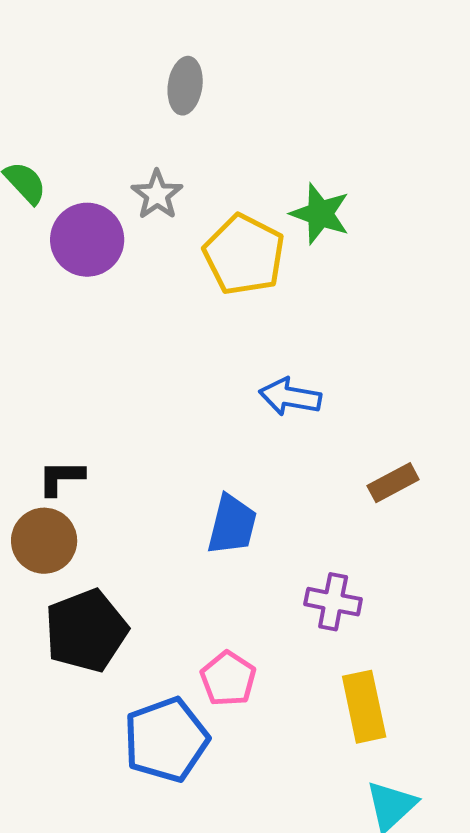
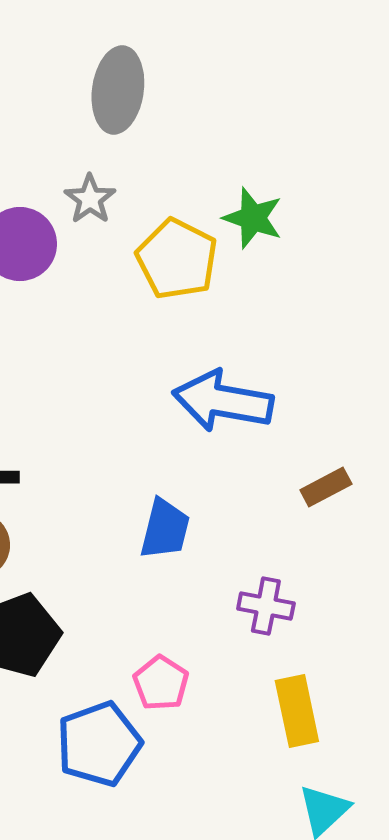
gray ellipse: (185, 86) -> (118, 90), size x1.5
blue arrow: (290, 397) -> (223, 401), size x1.6

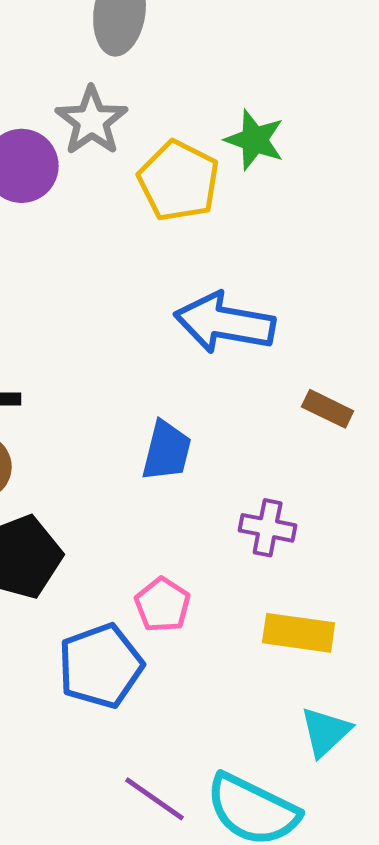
gray star: (90, 199) -> (92, 121), size x1.4
brown rectangle: (326, 487) -> (328, 409), turned 54
yellow rectangle: (297, 711) -> (299, 633), turned -70

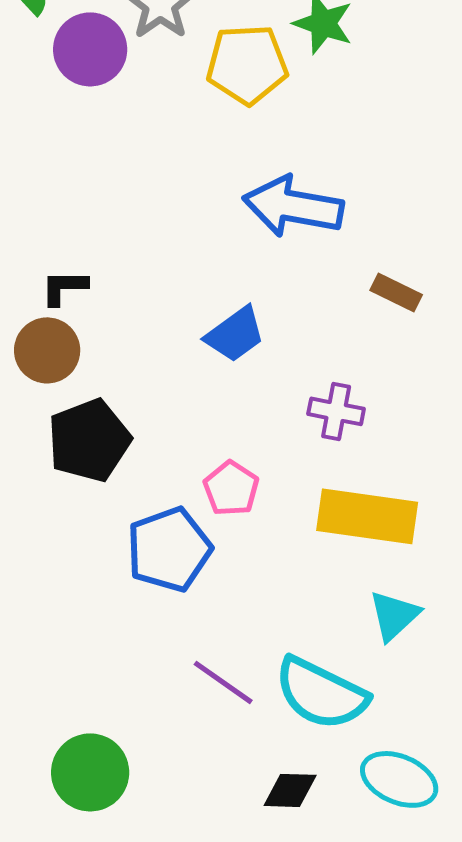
yellow pentagon: (179, 181) -> (247, 64), turned -30
blue trapezoid: (167, 451) -> (235, 334), turned 40
yellow rectangle: (299, 633) -> (367, 516), size x1.4

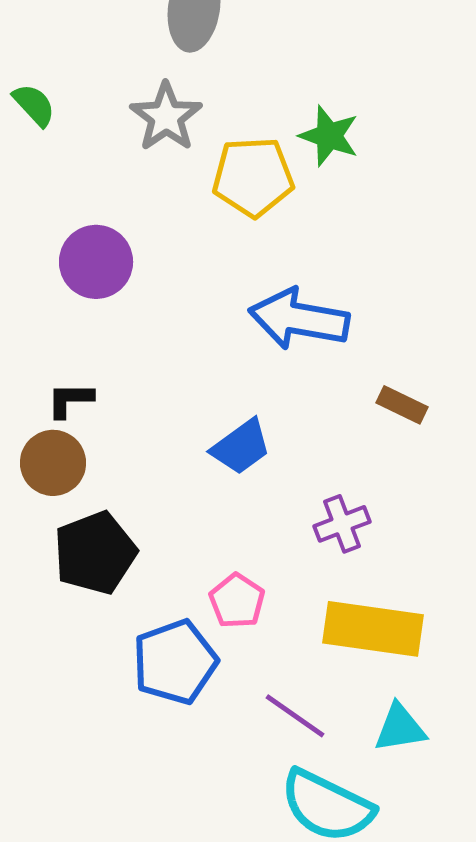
purple circle: (90, 49) -> (96, 262), moved
purple cross: (336, 411) -> (342, 524), turned -32
cyan triangle: (394, 615) -> (400, 728), turned 34
purple line: (223, 682) -> (295, 716), moved

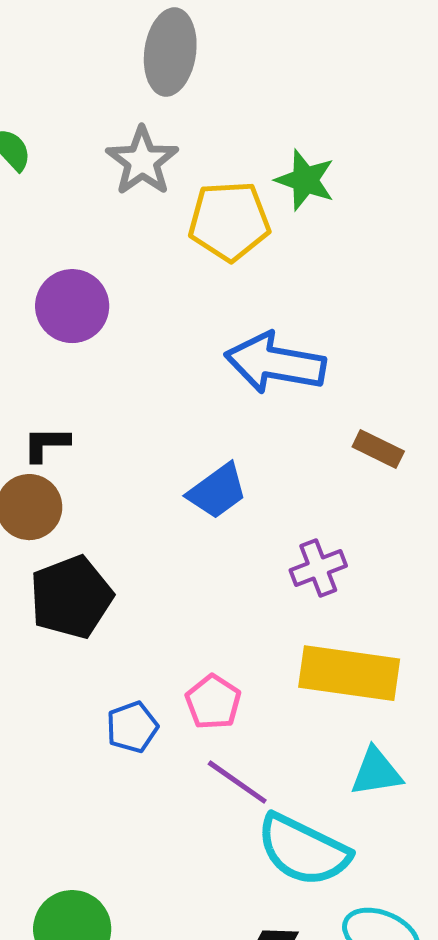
pink pentagon: (237, 601) -> (213, 702), moved
blue pentagon: (175, 662) -> (132, 727), moved, size x0.6
purple line: (295, 716) -> (237, 782), moved

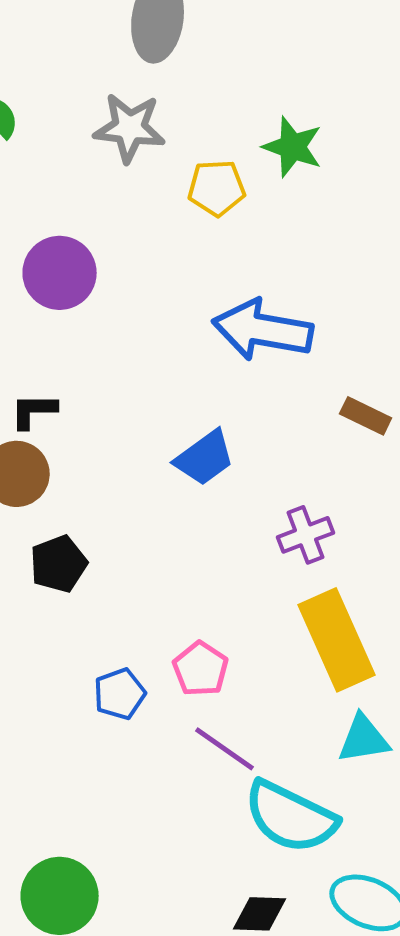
gray star: (142, 161) -> (130, 128), turned -30
yellow pentagon: (229, 221) -> (217, 188), size x0.7
black pentagon: (71, 597) -> (59, 564), size x0.7
yellow rectangle: (349, 673) -> (337, 640), turned 58

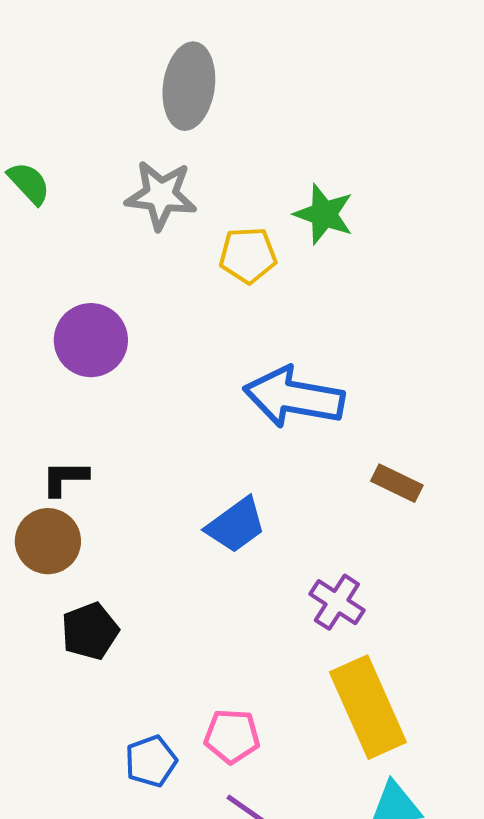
purple cross: (306, 535) -> (337, 602), turned -36
pink pentagon: (201, 669) -> (232, 736), turned -30

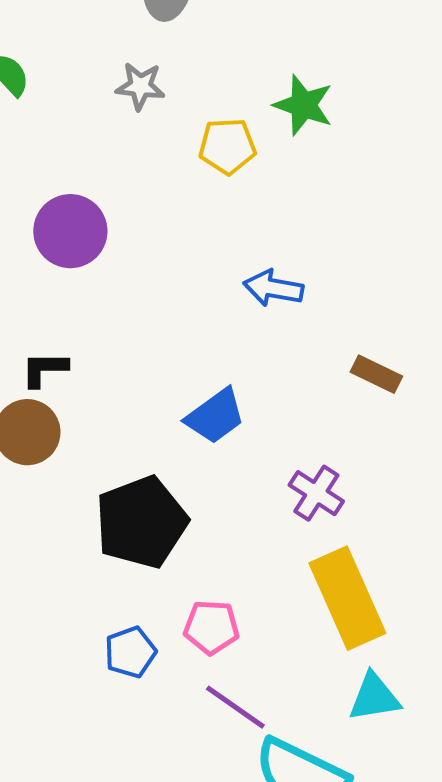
gray star: (161, 195) -> (140, 86), size x0.7
blue arrow: (294, 397) -> (273, 288), size x0.6
black pentagon: (90, 631) -> (141, 522), moved, size x1.6

